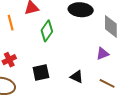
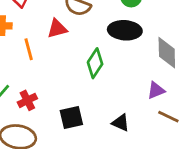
green diamond: (47, 31) -> (95, 63), moved
brown line: (107, 83) -> (168, 117), moved

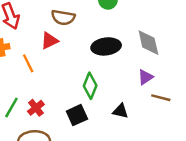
black ellipse: (125, 30) -> (106, 46), moved
green diamond: (95, 63) -> (90, 86), moved

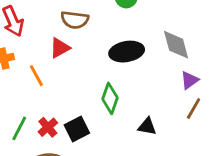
purple triangle: (146, 77) -> (190, 80), moved
brown line: (161, 98) -> (194, 108), turned -72
black square: (77, 115) -> (77, 129), moved

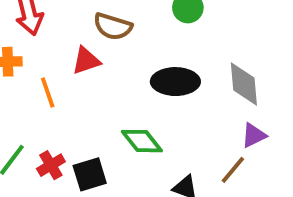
green diamond: (110, 98) -> (142, 141), turned -68
brown line: (194, 108) -> (233, 170), moved

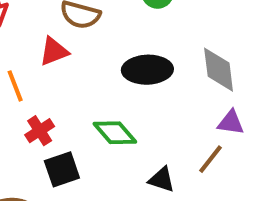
purple triangle: (254, 135) -> (231, 123), turned 36
red cross: (51, 165) -> (40, 131), moved

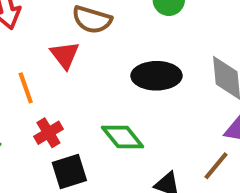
red triangle: (54, 51) -> (65, 55), turned -48

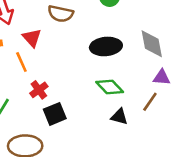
red triangle: (65, 55) -> (32, 38), moved
green diamond: (123, 137) -> (110, 87), moved

